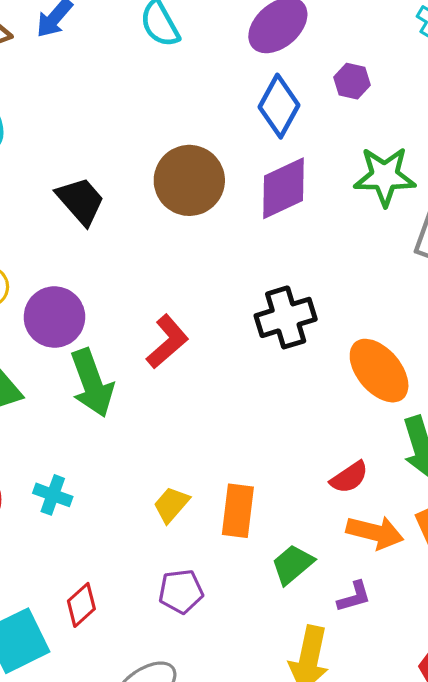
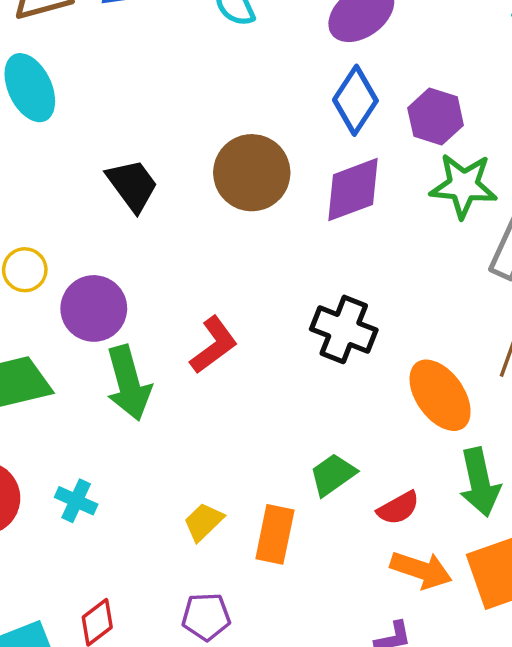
purple hexagon: (352, 81) -> (436, 117), moved, size x1.4
black cross: (286, 317) -> (344, 329), turned 34
green trapezoid: (293, 564) -> (333, 475), moved

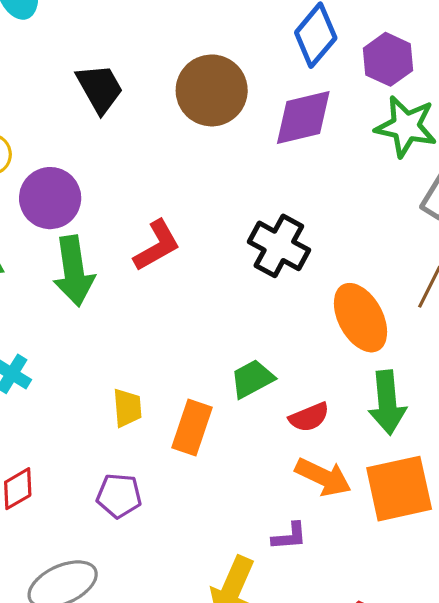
yellow trapezoid: (203, 522) -> (127, 408), turned 123

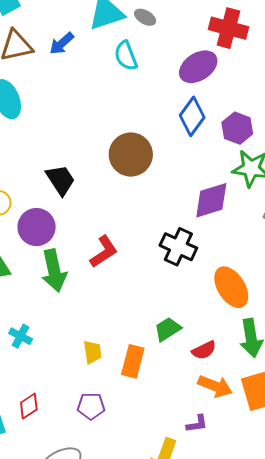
black trapezoid: (100, 88) -> (60, 180), moved
purple diamond: (303, 118) -> (211, 200), moved

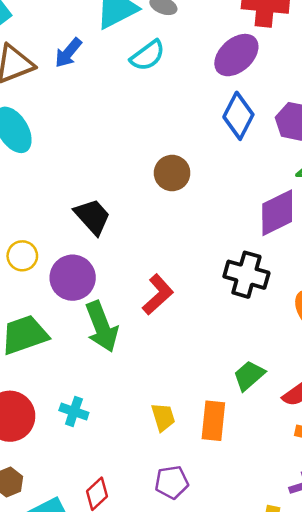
cyan semicircle: (126, 56) -> (148, 55), turned -96
brown circle: (131, 155) -> (172, 173), size x0.7

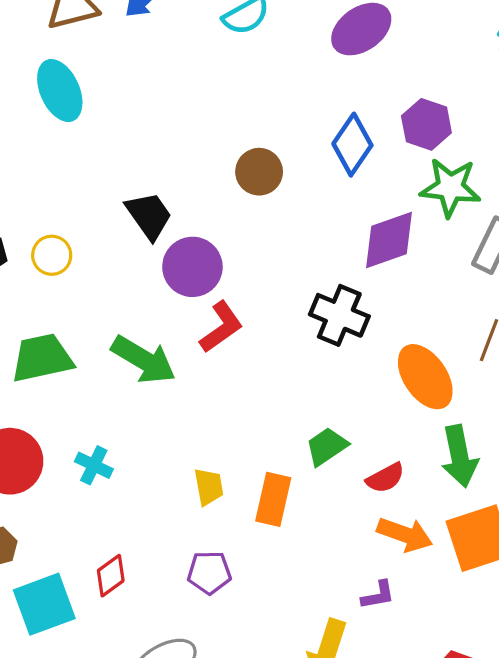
blue diamond: (238, 116) -> (352, 145), moved
purple circle: (73, 278) -> (192, 267), moved
green arrow: (102, 327) -> (143, 360), turned -45

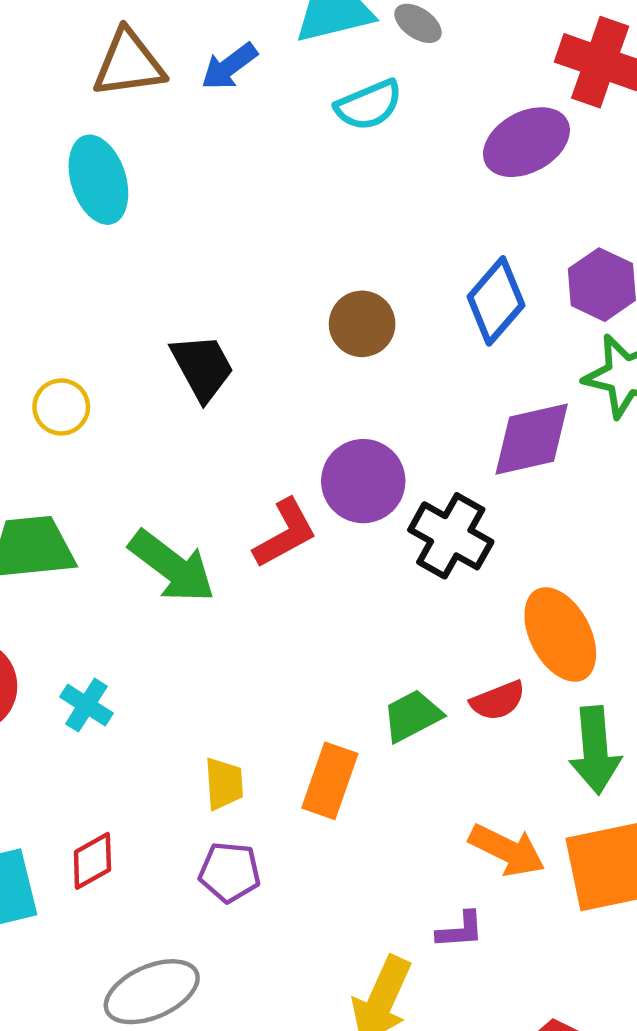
purple circle: (192, 267) -> (363, 481), moved
red semicircle: (385, 478) -> (498, 701), moved
yellow trapezoid: (209, 487) -> (224, 784), moved

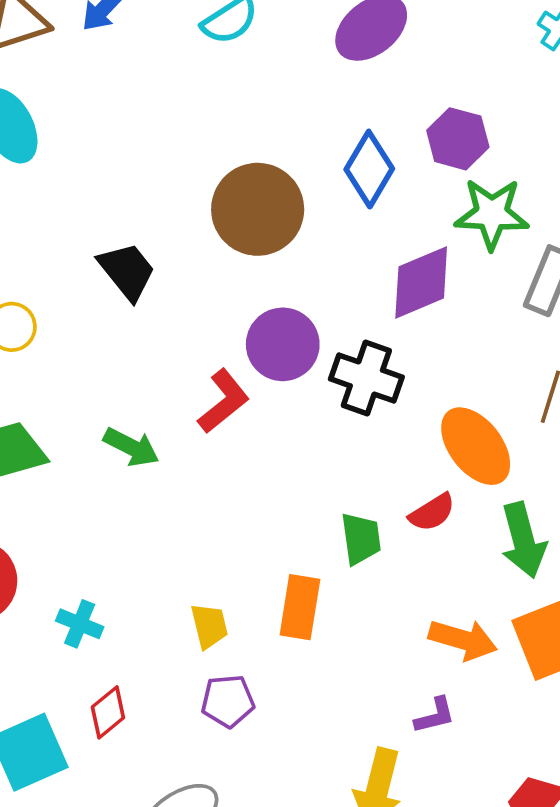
brown circle: (362, 324) -> (258, 209), size x1.6
green arrow: (172, 566) -> (131, 447), size x0.7
cyan cross: (86, 705) -> (80, 624), moved
green trapezoid: (412, 716) -> (361, 539), turned 120

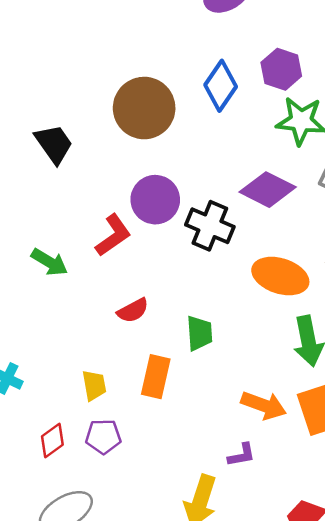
purple diamond: (421, 282) -> (268, 190), moved, turned 46
orange ellipse: (476, 446) -> (280, 276), turned -38
red semicircle: (432, 512) -> (133, 310), moved
red diamond: (108, 712) -> (52, 441), moved

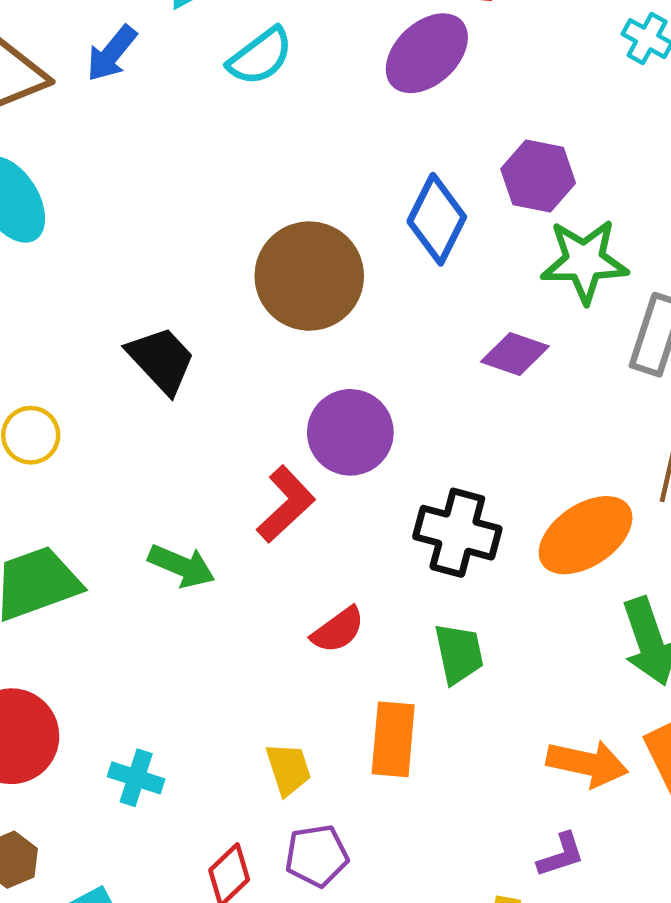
purple diamond: (268, 190) -> (515, 354), moved, size x0.7
black cross: (210, 226) -> (457, 533), moved
orange ellipse: (280, 276) -> (586, 535), turned -44

